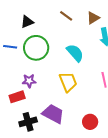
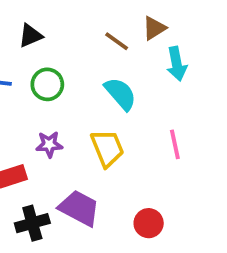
brown line: (66, 16) -> (117, 41), moved
green circle: (36, 48) -> (47, 84), size x0.7
purple star: (29, 81) -> (49, 144), moved

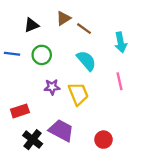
brown triangle: (154, 28) -> (63, 18), moved
purple star: (49, 144) -> (52, 87), moved
pink line: (175, 144) -> (120, 81), moved
black cross: (32, 223) -> (33, 140), turned -36

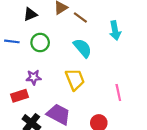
pink line: (120, 81) -> (118, 93), moved
purple star: (52, 87) -> (34, 77), moved

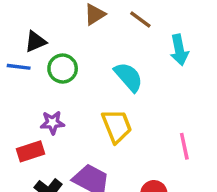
black triangle: (30, 14) -> (36, 41), moved
brown line: (80, 18) -> (140, 19), moved

